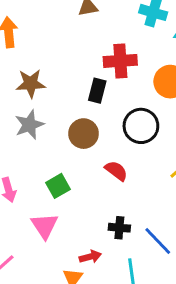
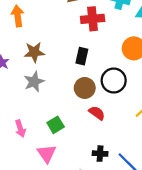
red cross: (120, 61) -> (93, 19), moved
brown circle: (83, 134) -> (85, 88), moved

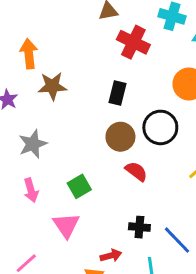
orange arrow: (18, 16) -> (29, 54), moved
red cross: (93, 19) -> (133, 42), turned 30
gray star: (34, 82) -> (33, 144), moved

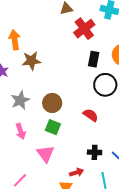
red cross: (133, 42) -> (84, 29), turned 30
black rectangle: (118, 93) -> (94, 59), moved
brown circle: (120, 137) -> (52, 103), moved
green square: (79, 186) -> (53, 127), turned -35

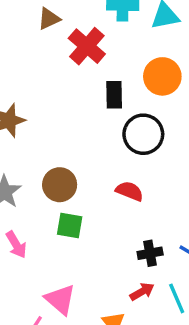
pink triangle: (45, 154) -> (60, 299), moved
red arrow: (76, 172) -> (142, 292), moved

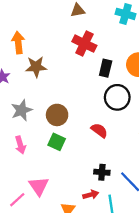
red cross: (87, 46) -> (84, 44), moved, turned -30

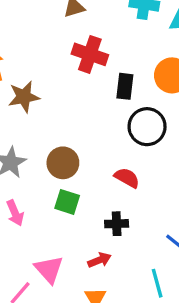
black cross: (102, 172) -> (117, 224), moved
red arrow: (91, 195) -> (99, 260), moved

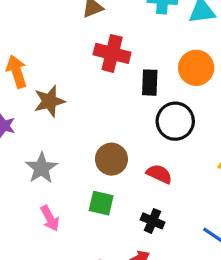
brown circle: (63, 163) -> (111, 159), moved
black cross: (117, 224) -> (153, 221), turned 30

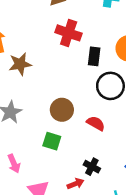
pink arrow: (50, 218) -> (14, 164), moved
black cross: (153, 221) -> (92, 167), moved

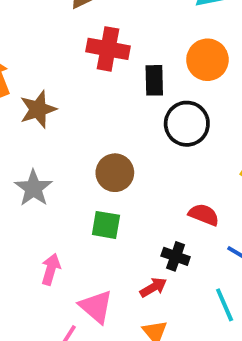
red semicircle: (96, 123) -> (204, 215), moved
pink arrow: (14, 164) -> (51, 269), turned -132

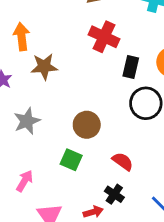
red semicircle: (204, 215) -> (123, 161), moved

